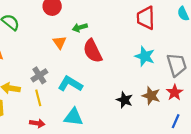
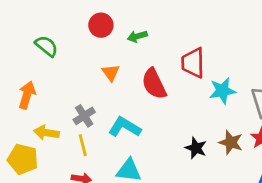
red trapezoid: (146, 18) -> (193, 63), moved
green arrow: (80, 27) -> (137, 36), moved
cyan star: (145, 56) -> (222, 91), turned -30

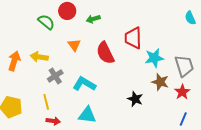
green semicircle: (46, 46) -> (46, 22), moved
yellow arrow: (46, 133) -> (39, 57), moved
brown star: (231, 142) -> (160, 82), moved
yellow line: (83, 145) -> (46, 102), moved

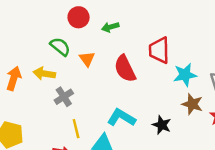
green semicircle: (46, 22) -> (60, 47), moved
cyan L-shape: (84, 84) -> (121, 118), moved
yellow line: (46, 102) -> (76, 129), moved

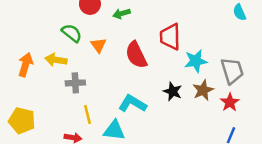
gray cross: (64, 97) -> (75, 83), turned 30
brown star: (192, 104) -> (203, 90), turned 30
black star: (162, 125) -> (173, 91), moved

